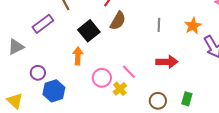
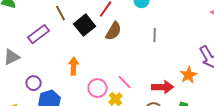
orange star: (193, 26) -> (189, 75), moved
black square: (89, 31) -> (85, 25), moved
red arrow: (167, 62) -> (163, 87), moved

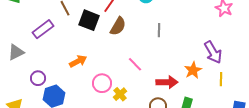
black square: (85, 25) -> (89, 20), turned -30
orange arrow: (74, 66) -> (78, 61), turned 60
pink line: (125, 82) -> (135, 64), moved

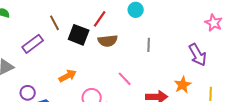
brown semicircle: (118, 26) -> (108, 41), turned 54
purple arrow: (213, 52) -> (198, 55), moved

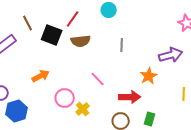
purple arrow: (198, 55) -> (171, 55), turned -75
orange star: (183, 85) -> (149, 76), moved

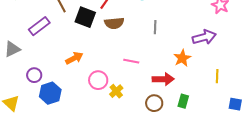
pink line: (98, 79) -> (131, 61), turned -35

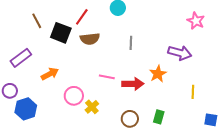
purple rectangle: (39, 26) -> (21, 58), moved
purple arrow: (204, 37) -> (180, 53), turned 30
red arrow: (163, 79) -> (133, 84), moved

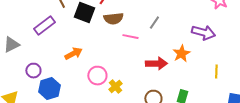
gray line: (131, 43) -> (154, 23), turned 32
purple rectangle: (21, 58) -> (44, 26), moved
pink line: (107, 77) -> (130, 37), moved

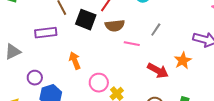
purple rectangle: (44, 26) -> (46, 33), turned 30
orange arrow: (73, 54) -> (75, 61), turned -84
red arrow: (156, 64) -> (158, 71), turned 30

